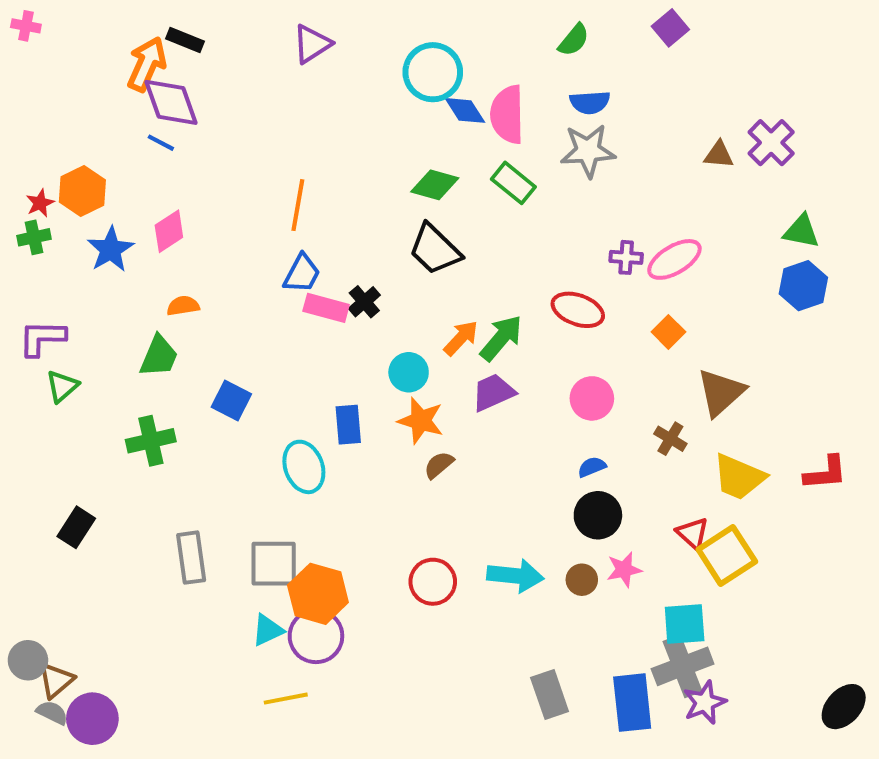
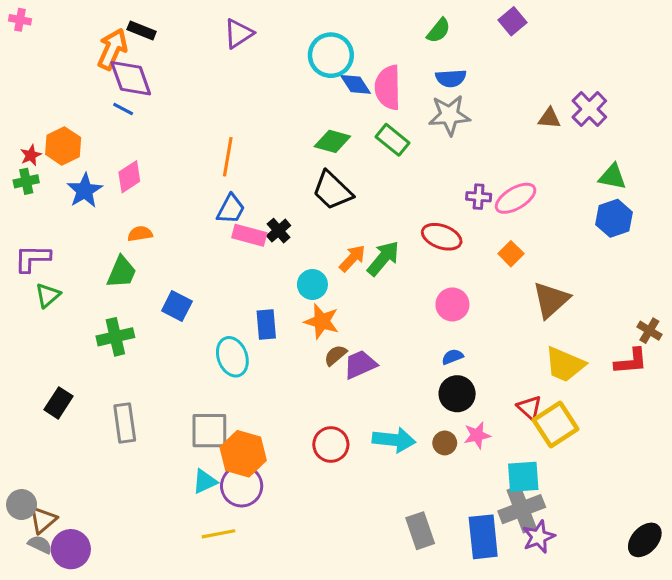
purple trapezoid: (493, 392) -> (360, 364), moved
brown cross: (670, 439) -> (649, 331), moved
gray rectangle: (191, 558) -> (125, 423), moved

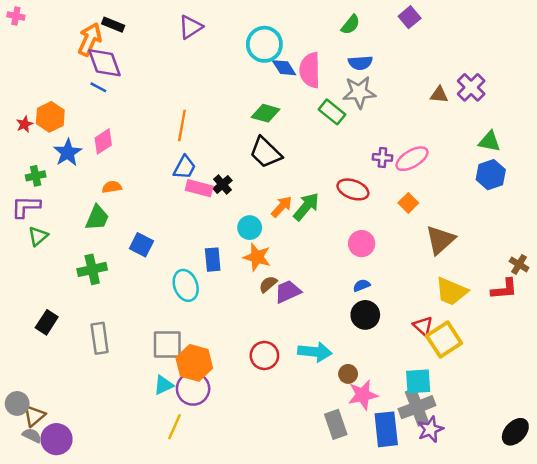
green rectangle: (392, 140) -> (332, 112), moved
green cross: (26, 181) -> (36, 176), moved
pink star: (477, 435) -> (363, 395), moved, size x1.4
brown circle: (445, 443) -> (348, 374), moved
yellow line: (219, 534) -> (175, 427), turned -55

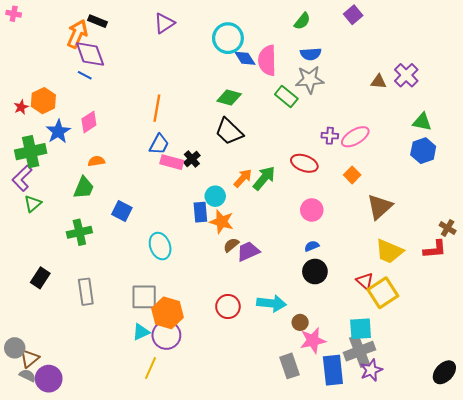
green cross: (36, 176) -> (31, 152), size x1.8
purple L-shape: (26, 207) -> (22, 178), turned -45
blue rectangle: (213, 260) -> (200, 212), moved

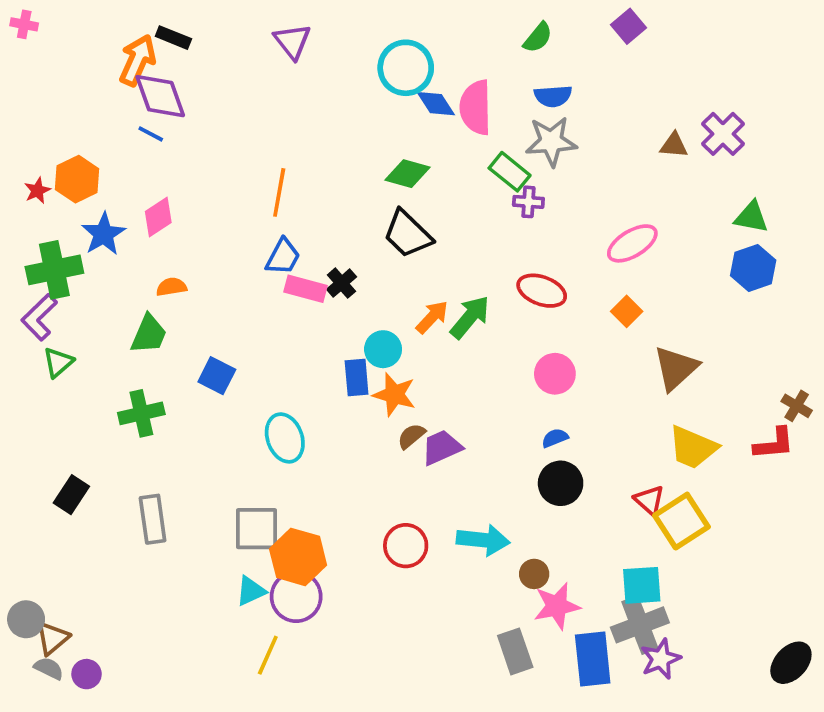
purple triangle: (164, 23) -> (292, 41), turned -35
purple cross: (330, 136) -> (528, 202), moved
purple circle: (49, 379) -> (87, 674), size x0.6

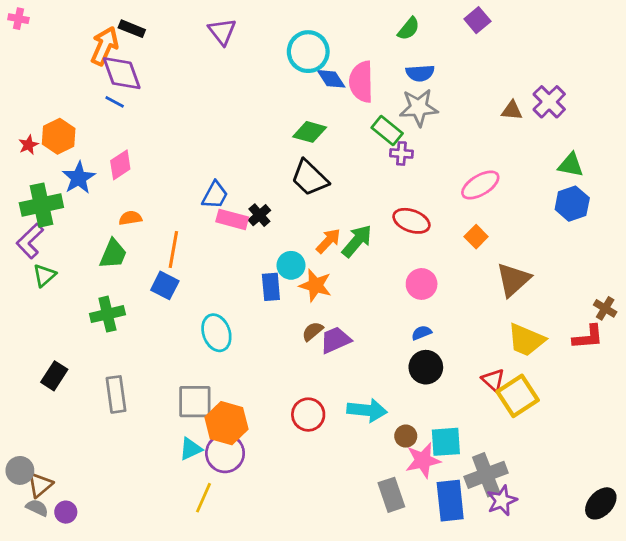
orange line: (279, 192) -> (173, 250), moved
orange star: (394, 395) -> (315, 285), moved
cyan square: (642, 585) -> (446, 442), moved

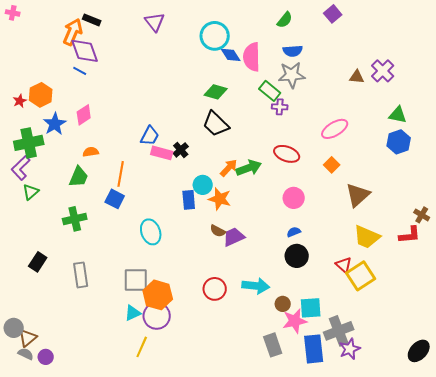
green arrow: (357, 241) -> (249, 168), turned 30
brown semicircle: (313, 331) -> (218, 231), turned -112

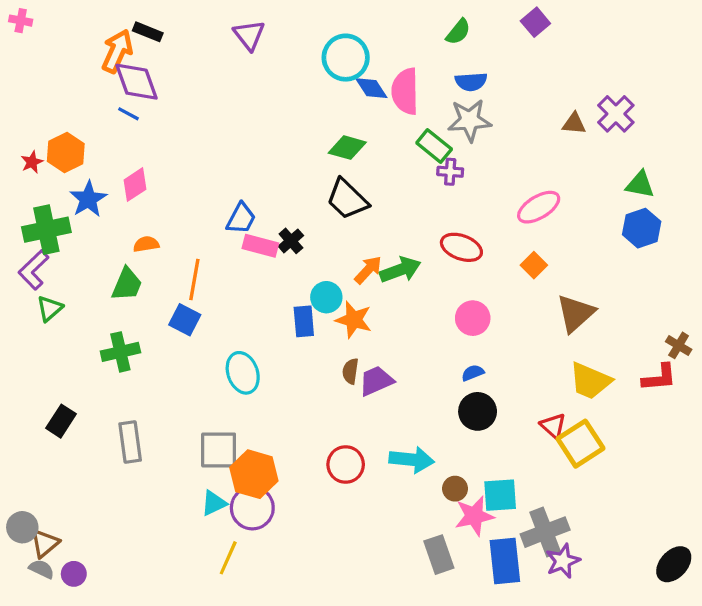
brown semicircle: (218, 231) -> (350, 371), turned 70

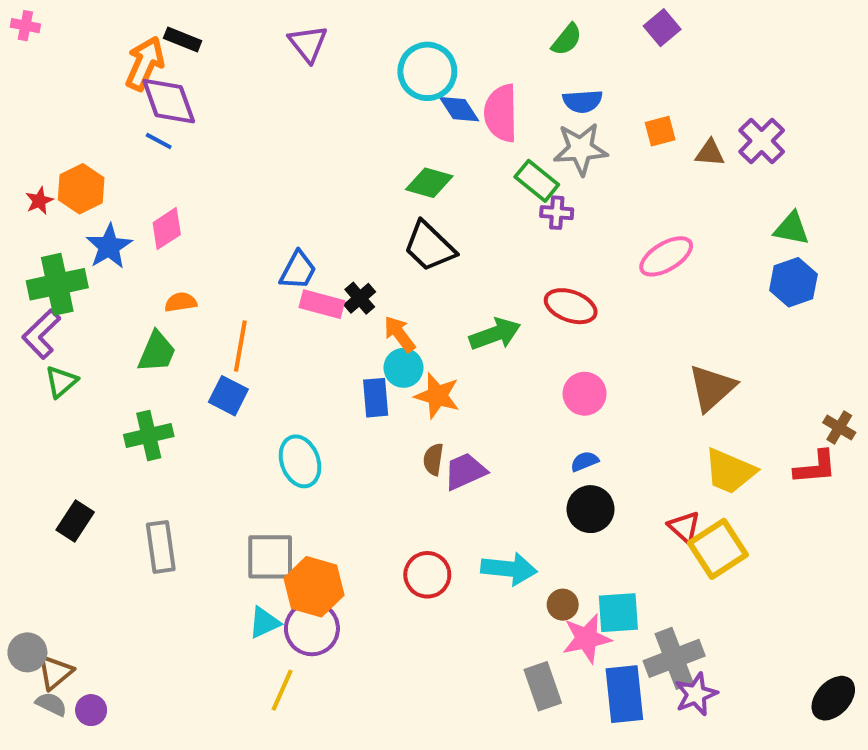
orange square: (534, 265) -> (660, 131), moved, turned 30
orange arrow: (368, 270) -> (399, 334), moved, turned -80

